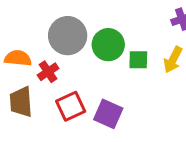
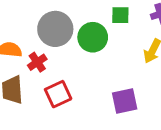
green square: (138, 60) -> (120, 15), moved
purple square: (108, 114) -> (125, 101), moved, turned -36

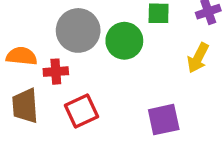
red cross: (37, 62) -> (56, 72), turned 30

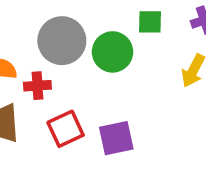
purple square: (164, 120) -> (116, 138), moved

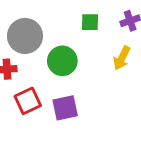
green circle: (113, 52) -> (62, 61), moved

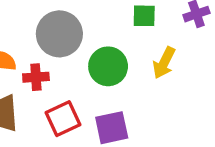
yellow arrow: (122, 58) -> (164, 63), moved

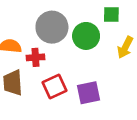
green circle: (108, 66) -> (86, 36), moved

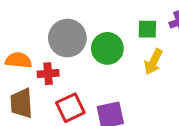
green square: (111, 14) -> (147, 29), moved

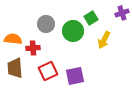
green square: (147, 29) -> (91, 18), moved, turned -32
gray circle: (67, 38) -> (46, 24), size x0.7

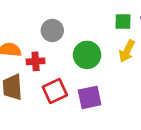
green square: (91, 18) -> (123, 21), moved, turned 32
green circle: (73, 31) -> (87, 55), moved

